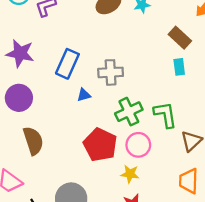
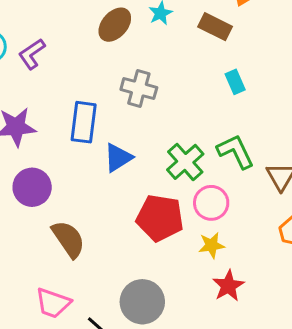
brown rectangle: (180, 38) -> (215, 27), moved
gray cross: (111, 72) -> (139, 89), moved, turned 35
blue triangle: (84, 95) -> (118, 158), size x1.5

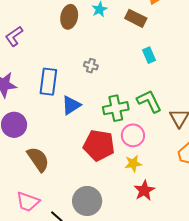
brown ellipse: (115, 25) -> (69, 17), turned -30
gray cross: (139, 89) -> (91, 66), moved, size x0.6
green cross: (185, 162) -> (116, 108), turned 30

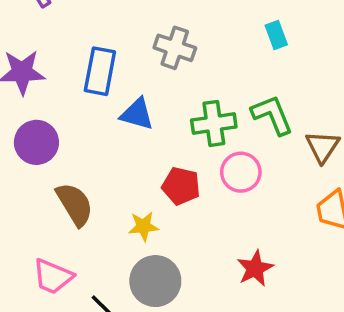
gray cross: (91, 66) -> (175, 48), size x1.6
blue triangle: (71, 105) -> (137, 114), turned 45
red pentagon: (99, 145) -> (181, 186), size x0.7
yellow star: (133, 164) -> (143, 226), moved

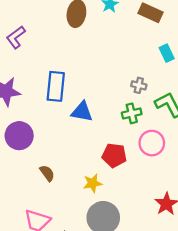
gray cross: (175, 48) -> (139, 85), moved, size x0.6
green cross: (214, 123) -> (132, 113), size x0.7
brown semicircle: (75, 204) -> (47, 173), size x0.6

